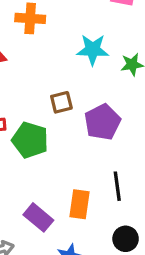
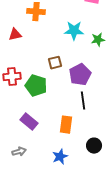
black line: (117, 186) -> (83, 101), moved
purple rectangle: (38, 217) -> (29, 122), moved

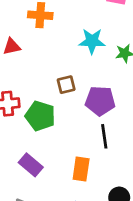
purple pentagon: (80, 75) -> (100, 101), turned 30

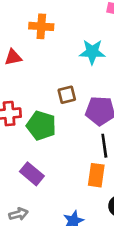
orange rectangle: (81, 169) -> (96, 175), moved

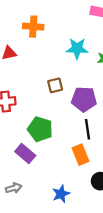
green pentagon: (41, 126) -> (40, 129), moved
orange rectangle: (96, 175) -> (81, 155), turned -30

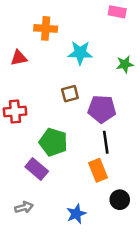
cyan star: (77, 48) -> (80, 53), moved

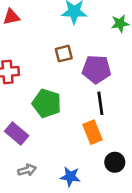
purple rectangle: (37, 169) -> (17, 133), moved
gray arrow: (24, 207) -> (27, 170), moved
blue star: (76, 214) -> (70, 177), turned 30

